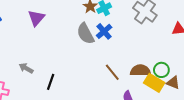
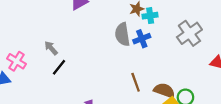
black line: (51, 82) -> (59, 67), moved

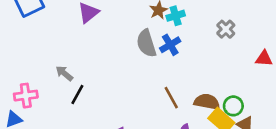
gray cross: (189, 33) -> (226, 29), size x0.6
pink cross: (16, 61) -> (26, 96), turned -30

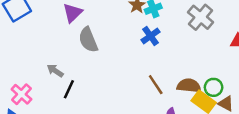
gray cross: (226, 29) -> (201, 17), size x1.5
gray semicircle: (146, 43) -> (88, 40), moved
pink cross: (26, 96) -> (21, 94), turned -35

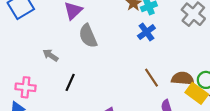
gray arrow: (55, 71) -> (50, 55), moved
pink cross: (21, 94) -> (26, 87), turned -36

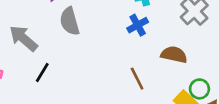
gray arrow: (50, 55) -> (24, 38), size x1.6
brown semicircle: (183, 78) -> (174, 55), moved

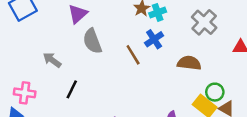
gray arrow: (24, 38) -> (52, 60), size x0.7
brown line: (137, 79) -> (133, 55), moved

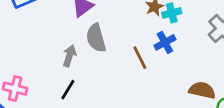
gray arrow: (52, 60) -> (69, 56), moved, turned 66
brown semicircle: (189, 63) -> (202, 90), moved

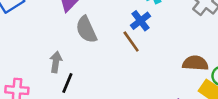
blue cross: (165, 42) -> (141, 21), moved
gray arrow: (69, 56) -> (56, 62), moved

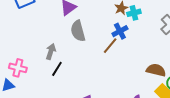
brown line: (131, 42) -> (110, 46), turned 66

